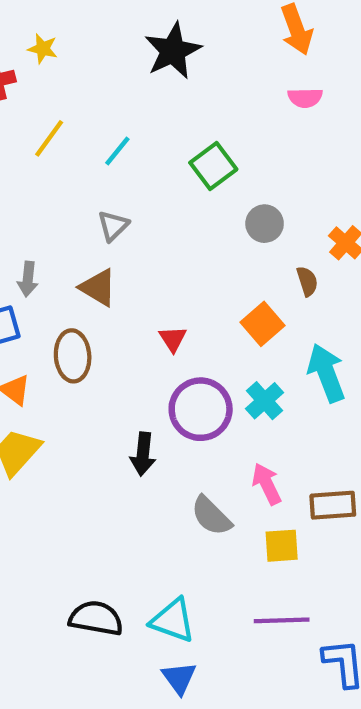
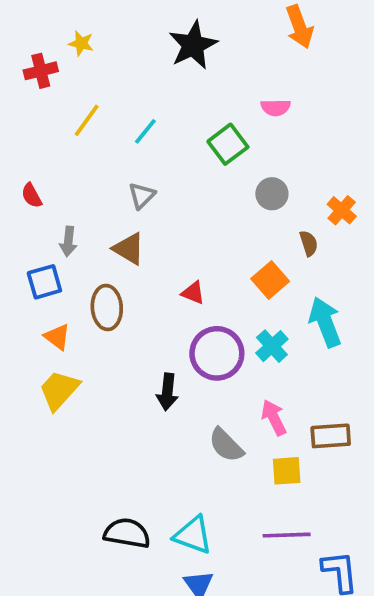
pink semicircle: (305, 98) -> (276, 108), moved
red triangle: (173, 339) -> (193, 293), turned -35

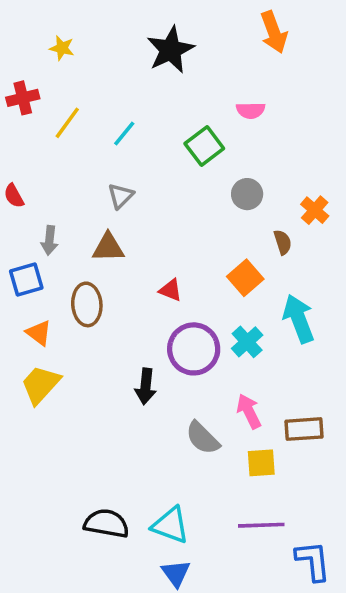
red cross: (41, 71) -> (23, 98), moved
brown triangle: (129, 249) -> (108, 247), turned -32

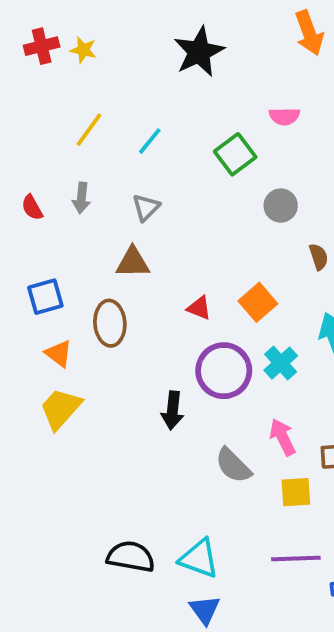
red cross: (23, 98) -> (42, 46), moved
gray arrow: (49, 240) -> (81, 198), moved
orange square: (245, 278) -> (258, 302), moved

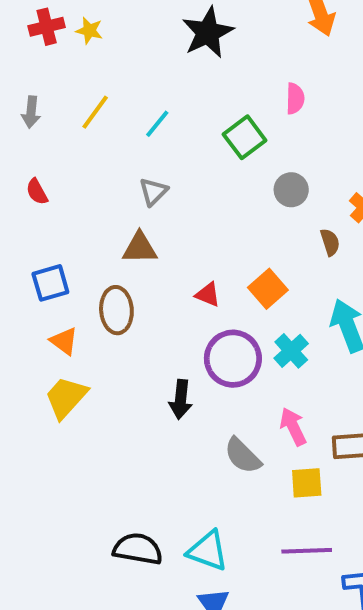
pink semicircle: (284, 116) -> (295, 99), turned -88
gray arrow: (81, 198) -> (31, 112), moved

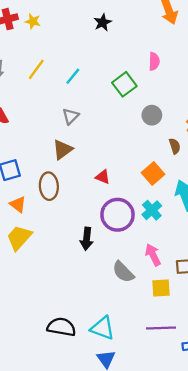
black star: (208, 33) -> (103, 22), size x0.6
brown triangle: (140, 248) -> (63, 150), turned -35
orange square: (268, 289) -> (153, 174), moved

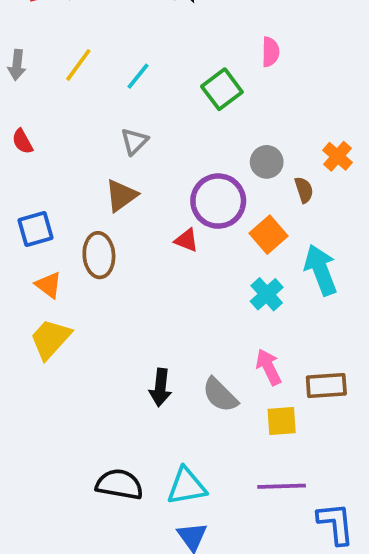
gray circle: (152, 115) -> (267, 162), moved
purple circle: (117, 215) -> (218, 201), moved
black arrow: (87, 239) -> (160, 387), moved
cyan triangle: (103, 328) -> (187, 486), turned -30

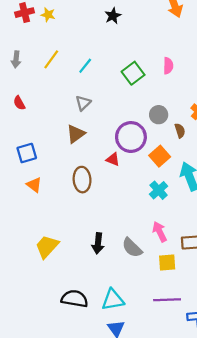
pink semicircle: (270, 52) -> (168, 66), moved
brown ellipse: (99, 255) -> (82, 180), moved
yellow trapezoid: (50, 339) -> (47, 247), moved

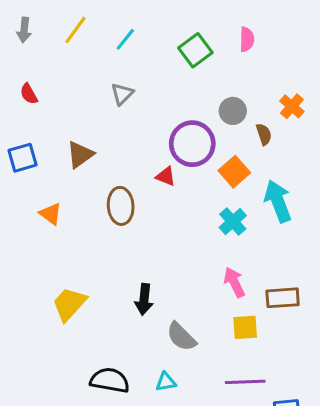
brown triangle: (76, 134) -> (80, 155), moved
blue square: (27, 153) -> (23, 158), moved
gray semicircle: (132, 248) -> (181, 337), moved
cyan triangle: (113, 300) -> (166, 382), size x0.6

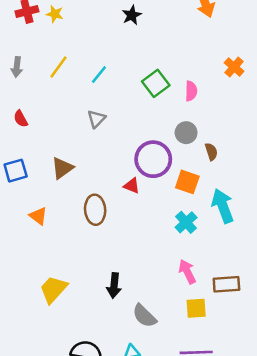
pink semicircle: (247, 39) -> (191, 91), moved
orange cross: (292, 106) -> (234, 67), moved
orange square: (234, 172) -> (187, 182), turned -30

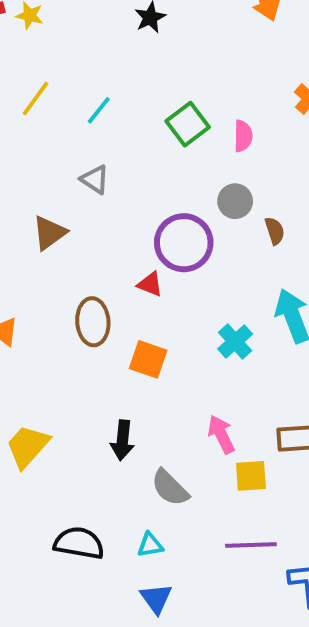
gray triangle: (96, 119) -> (95, 179), turned -42
brown triangle: (62, 168) -> (49, 233), moved
orange square: (187, 182) -> (148, 359), moved
pink arrow: (187, 272) -> (221, 434), moved

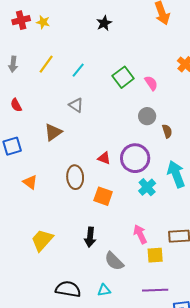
pink semicircle: (243, 136) -> (151, 83), turned -35
purple circle: (184, 243) -> (135, 158), moved

